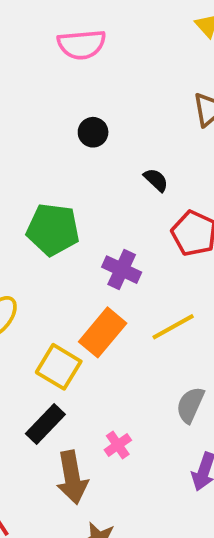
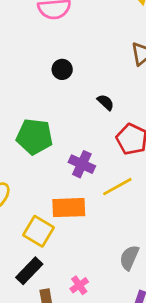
yellow line: (173, 327) -> (117, 187), moved
orange rectangle: (103, 332) -> (69, 208), turned 48

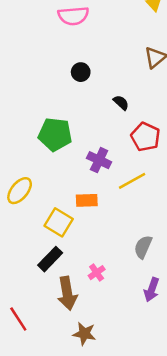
orange rectangle: (69, 208) -> (87, 200), size x0.7

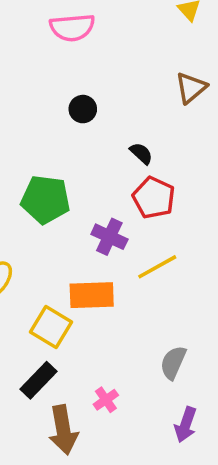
red pentagon: (145, 137) -> (154, 198), moved
orange rectangle: (87, 200) -> (92, 295), size x1.4

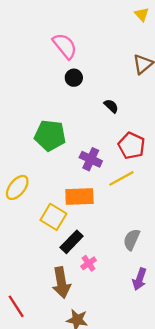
pink semicircle: (72, 28) -> (65, 46), moved, turned -124
red pentagon: (154, 198) -> (132, 146), moved
black rectangle: (38, 380) -> (72, 242), moved

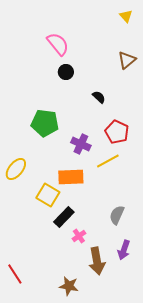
brown arrow: (61, 283) -> (97, 261), moved

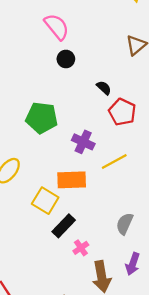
red pentagon: (117, 132) -> (122, 112), moved

